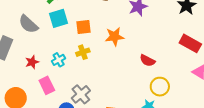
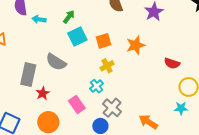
gray semicircle: (28, 24) -> (56, 62), moved
cyan cross: (59, 60) -> (97, 86), moved
red star: (32, 62) -> (43, 93), moved

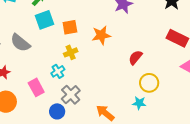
red semicircle: (172, 63) -> (135, 57), turned 105

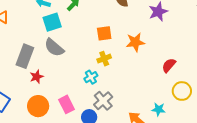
cyan square: (45, 20) -> (52, 22), moved
pink rectangle: (36, 87) -> (66, 104), moved
cyan star: (139, 103) -> (159, 109), moved

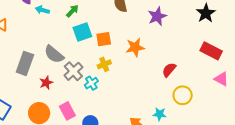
cyan square: (52, 22) -> (82, 32), moved
red star: (37, 77) -> (46, 83), moved
gray cross: (103, 101) -> (73, 71), moved

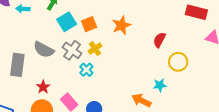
gray cross: (73, 71) -> (72, 50), moved
red star: (46, 83) -> (43, 87), moved

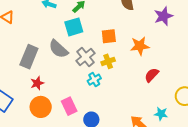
cyan square: (67, 22) -> (74, 27), moved
red semicircle: (159, 40) -> (152, 75), moved
red star: (43, 87) -> (37, 83), moved

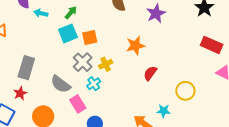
orange square: (109, 36) -> (90, 37), moved
gray semicircle: (58, 49) -> (61, 84), moved
red star: (37, 83) -> (20, 93), moved
pink rectangle: (69, 106) -> (78, 104), moved

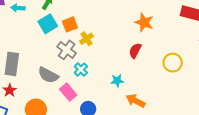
orange star: (135, 46) -> (144, 22), moved, turned -30
yellow cross: (106, 64) -> (87, 39), moved
cyan star: (164, 111) -> (117, 81), moved

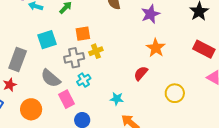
cyan square: (48, 24) -> (47, 40), moved
gray cross: (67, 50) -> (74, 58), turned 30

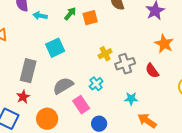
orange square: (83, 34) -> (90, 18), moved
gray cross: (74, 58) -> (125, 64), moved
red semicircle: (141, 73) -> (152, 71), turned -70
gray semicircle: (51, 78) -> (63, 86), turned 115

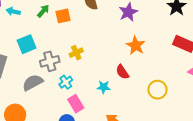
gray cross: (125, 64) -> (50, 61), moved
cyan star: (131, 99) -> (104, 87), moved
pink rectangle: (81, 105) -> (76, 104), moved

